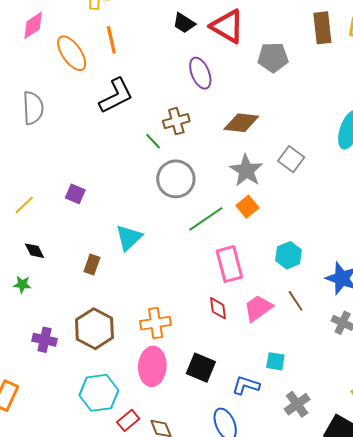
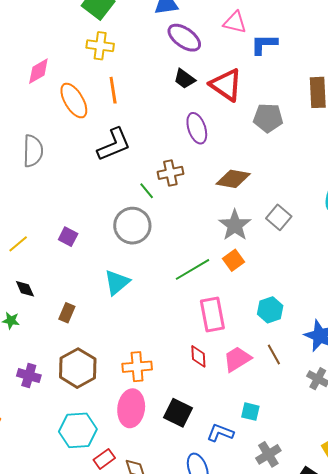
gray circle: (176, 179) -> (132, 226), moved
brown rectangle: (92, 265) -> (67, 313), moved

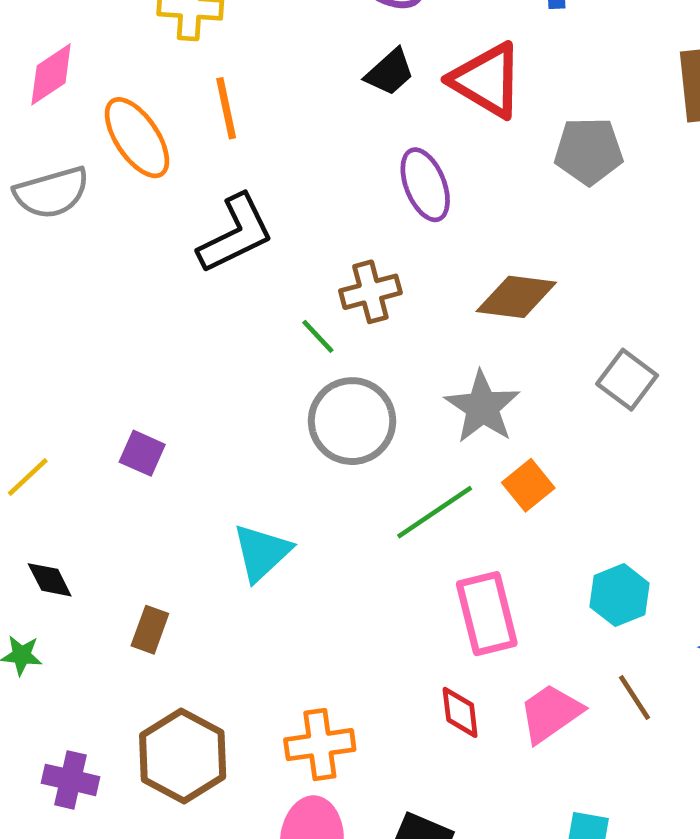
black trapezoid: (184, 79) -> (390, 72), turned -75
gray semicircle: (33, 151) -> (52, 193), moved, turned 76
gray star: (235, 225) -> (482, 407), moved
gray circle: (132, 226) -> (352, 421), moved

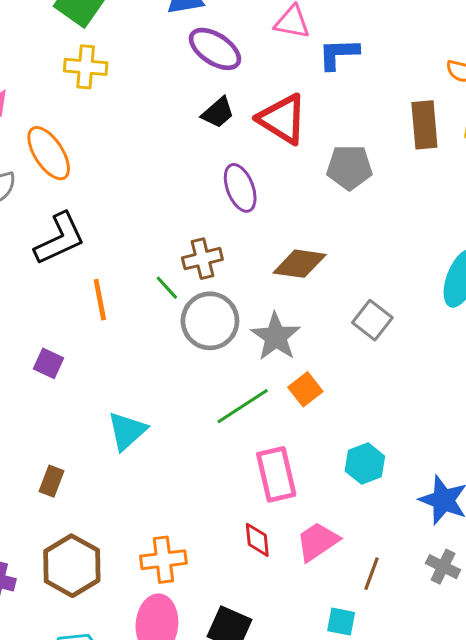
orange line: (226, 108) -> (100, 300), moved
black L-shape: (236, 234) -> (60, 239), moved
gray circle: (352, 421) -> (210, 321), moved
brown line: (635, 698) -> (371, 574), moved, turned 52

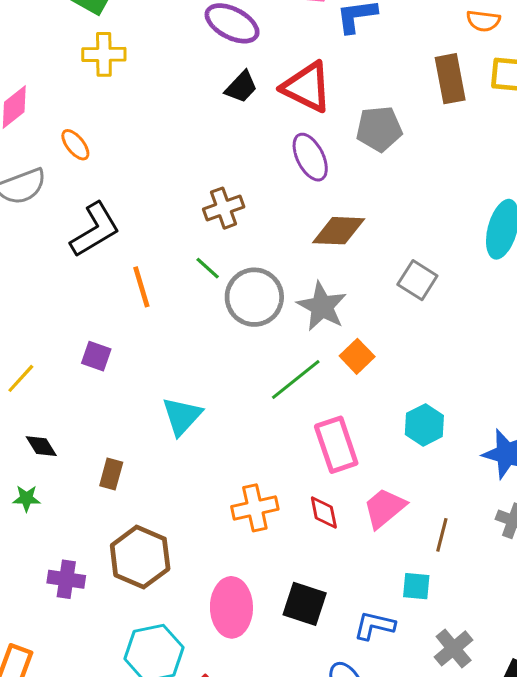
orange ellipse: (49, 153) -> (75, 145), size x0.6
purple ellipse: (240, 188) -> (310, 157), moved
brown cross: (202, 259) -> (224, 208), moved
orange cross: (163, 560) -> (255, 508), moved

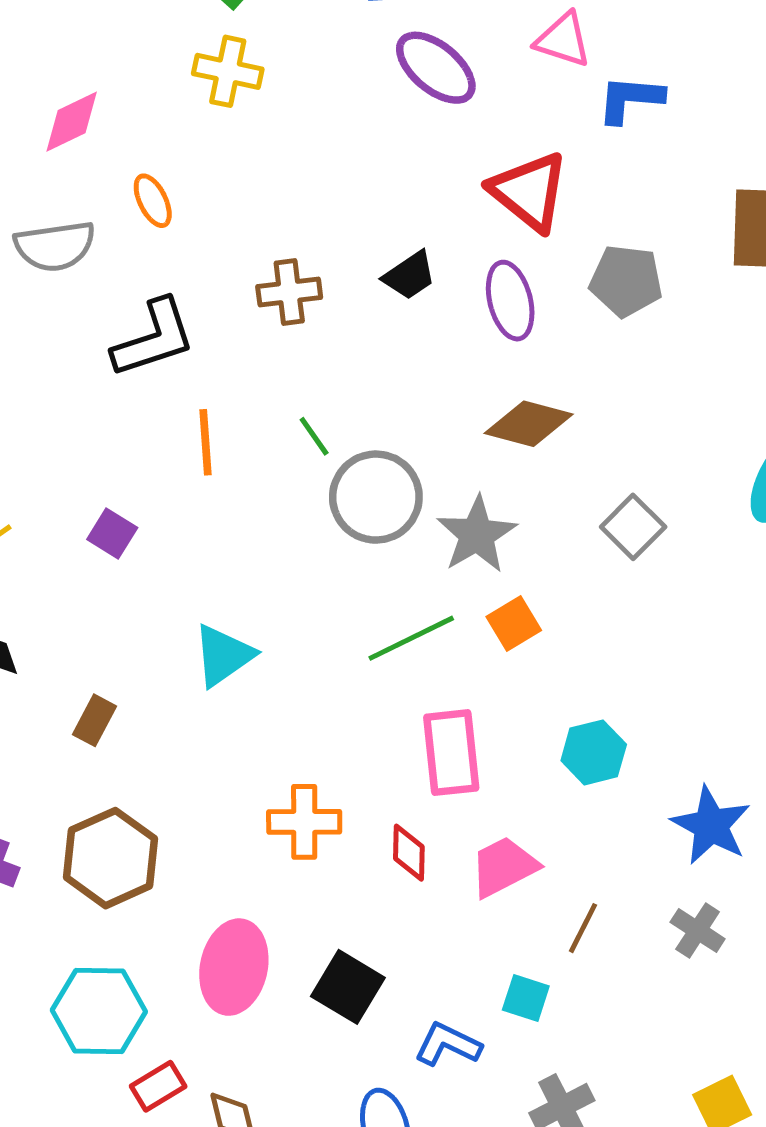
black trapezoid: (241, 87) -> (410, 276), moved
brown cross: (224, 208) -> (289, 292), moved

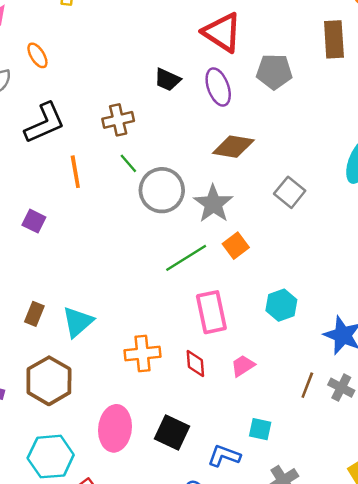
black trapezoid: (410, 276) -> (167, 80), turned 64
brown cross: (289, 292) -> (118, 120), moved
cyan triangle: (223, 655) -> (78, 322), moved
pink trapezoid: (504, 867) -> (243, 366), size x0.7
brown line: (583, 928) -> (307, 385), moved

